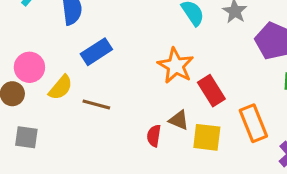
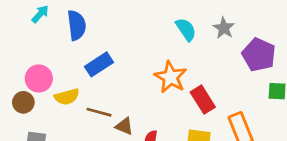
yellow semicircle: (61, 87) -> (67, 97), turned 35
brown triangle: (179, 120) -> (124, 126), moved

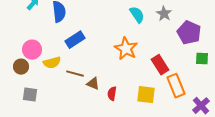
red rectangle: (203, 100) -> (160, 65), moved

